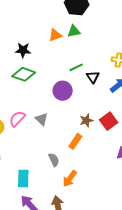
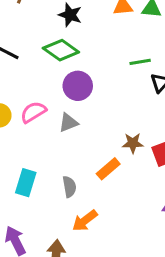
purple circle: (63, 91) -> (78, 86), moved
gray triangle: (42, 119) -> (68, 123), turned 40
cyan rectangle: (23, 179) -> (26, 183), moved

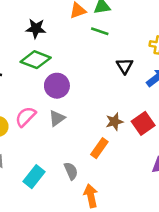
green line: (140, 62) -> (100, 31), moved, turned 42
cyan rectangle: (26, 183) -> (34, 177), turned 35
orange arrow: (85, 221) -> (91, 196), turned 130

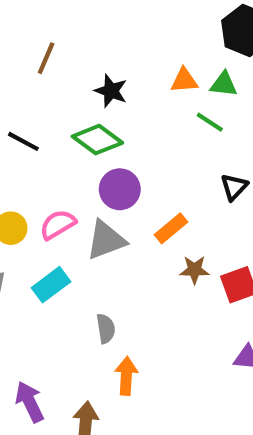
gray triangle: (57, 118) -> (106, 240), size x1.5
orange rectangle: (99, 148) -> (171, 228), moved
cyan rectangle: (34, 177) -> (51, 285), moved

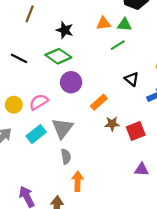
green line: (210, 122) -> (118, 45), turned -64
black triangle: (234, 187) -> (132, 79), turned -32
gray triangle: (106, 240) -> (62, 128), moved, turned -30

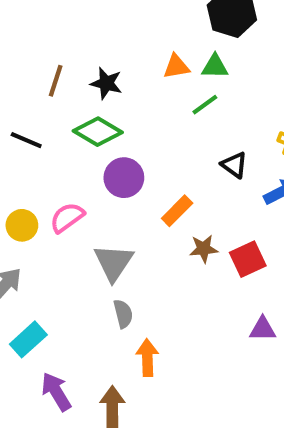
brown line: (30, 14) -> (56, 81), moved
cyan rectangle: (36, 134) -> (28, 339), moved

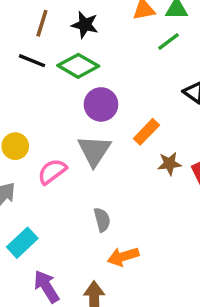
black line: (26, 140) -> (32, 61), moved
pink semicircle: (67, 217) -> (52, 172), moved
gray triangle: (114, 262) -> (94, 151), moved
orange arrow: (147, 358) -> (123, 257), turned -104

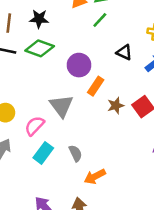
purple circle: (101, 104) -> (79, 65), moved
cyan rectangle: (22, 243) -> (43, 153), moved

